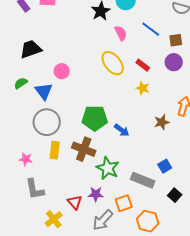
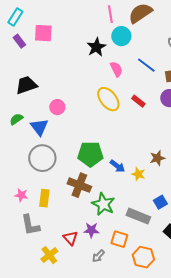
yellow star: (143, 88) -> (138, 174), moved
yellow rectangle: (55, 150) -> (44, 198), moved
orange square: (124, 203) -> (119, 239), turned 36
gray arrow: (103, 220) -> (98, 256), size x0.6

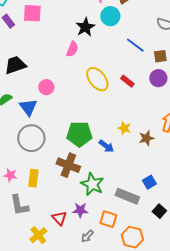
pink semicircle: (116, 69) -> (72, 49), moved, turned 49
yellow star: (138, 174) -> (124, 128), moved

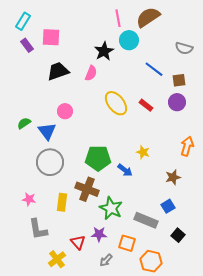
black trapezoid: (15, 65) -> (58, 71), moved
brown star: (146, 138) -> (173, 177), moved
yellow rectangle: (33, 178) -> (62, 202), moved

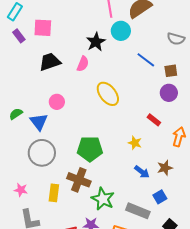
red rectangle: (146, 105) -> (154, 120), moved
blue arrow: (125, 170) -> (142, 172), moved

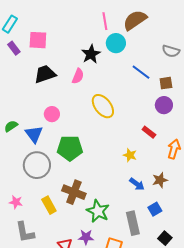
green pentagon: (90, 149) -> (70, 148), moved
yellow rectangle: (54, 193) -> (49, 205), turned -36
gray rectangle: (138, 211) -> (133, 223), turned 55

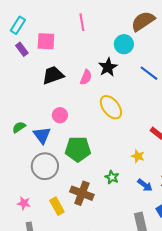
pink line: (105, 21) -> (82, 22), moved
black star: (91, 54) -> (108, 67), moved
green star: (98, 211) -> (112, 177), moved, size x0.6

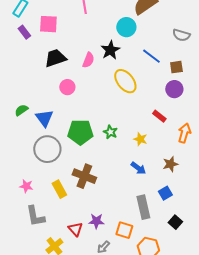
yellow ellipse: (111, 107) -> (125, 81), moved
pink circle: (60, 115) -> (67, 87), moved
green star: (112, 177) -> (110, 132), moved
blue arrow: (145, 185) -> (138, 168), moved

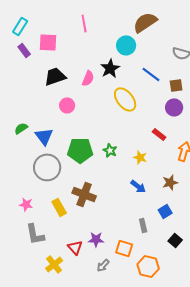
gray rectangle: (143, 207) -> (143, 225), size x0.6

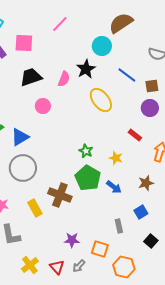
pink line: (84, 23) -> (60, 24), turned 54
blue triangle: (44, 136) -> (20, 137), turned 36
green pentagon: (80, 150) -> (88, 178), moved, turned 30
red triangle: (75, 247) -> (57, 267), moved

